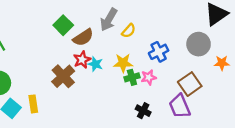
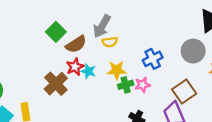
yellow semicircle: (129, 31) -> (110, 42), moved, turned 40

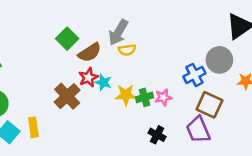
blue cross: (153, 59) -> (194, 75), moved
yellow star: (117, 70) -> (126, 95), moved
brown square: (184, 92) -> (209, 105), turned -30

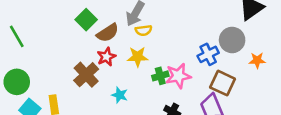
cyan star: (103, 82) -> (120, 95), moved
yellow star: (126, 95) -> (138, 57), moved
pink star: (163, 97) -> (178, 76), size x1.5

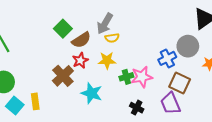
cyan star: (120, 95) -> (92, 93), size x1.5

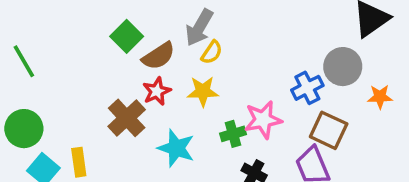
yellow semicircle: (112, 38) -> (212, 52), turned -48
green cross: (126, 77) -> (233, 134), moved

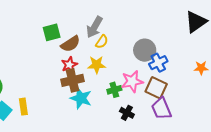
green square: (127, 36) -> (52, 32), turned 30
gray circle: (343, 67) -> (145, 50), moved
brown cross: (127, 118) -> (73, 80), moved, turned 30
brown square: (329, 130) -> (156, 88), moved

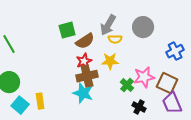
yellow semicircle: (102, 42) -> (115, 39), turned 56
gray circle: (145, 50) -> (143, 27), moved
blue cross: (158, 63) -> (175, 51), moved
green cross: (114, 90) -> (127, 85), turned -32
cyan star: (81, 98) -> (83, 93), moved

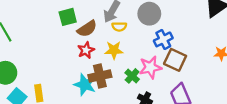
blue cross: (175, 51) -> (163, 39), moved
brown cross: (87, 76) -> (100, 76), moved
brown square: (167, 83) -> (175, 60), moved

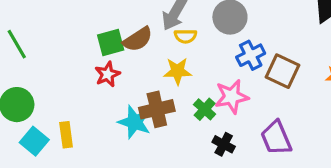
green square: (68, 17) -> (111, 42), moved
red star: (86, 50) -> (107, 74), moved
brown square: (175, 60) -> (282, 71), moved

